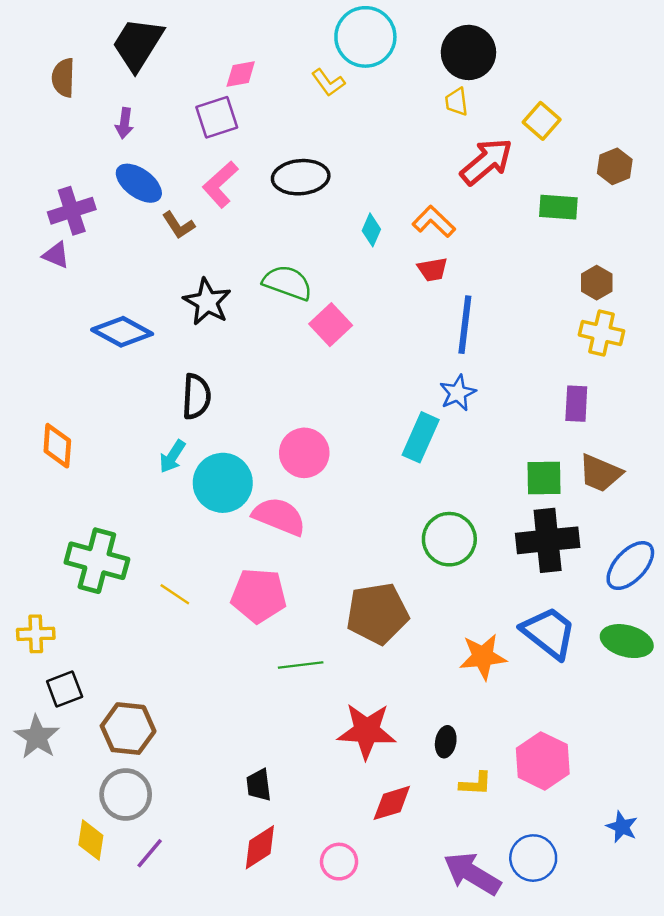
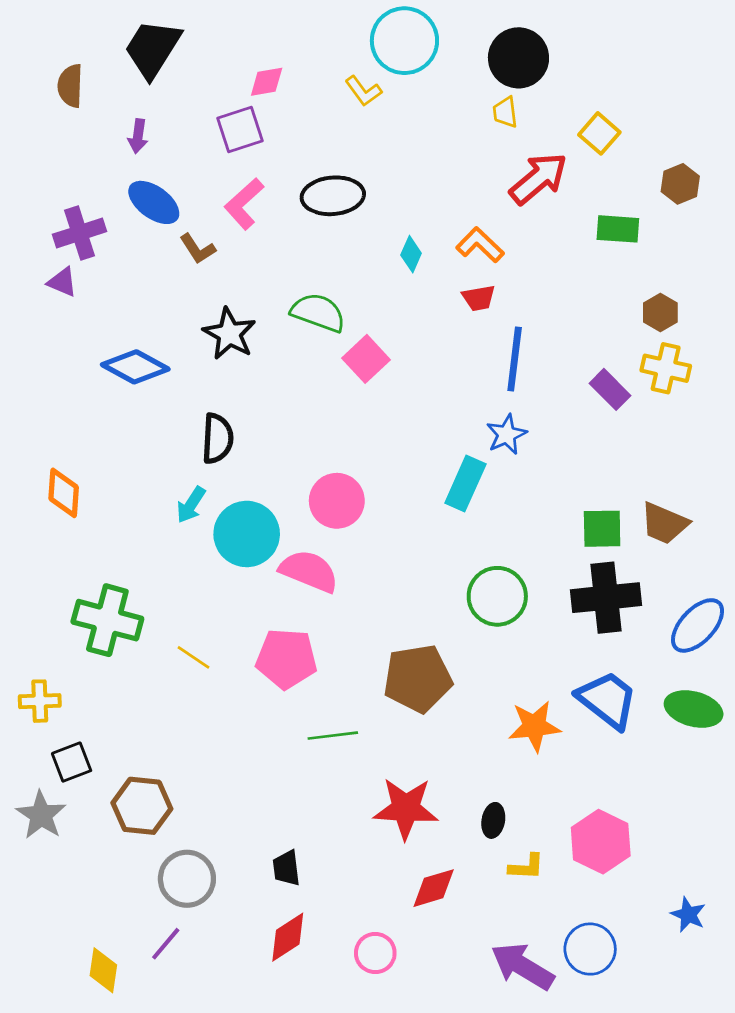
purple rectangle: (576, 404) -> (610, 389), moved, turned -48
gray circle: (126, 794) -> (187, 879), moved
yellow diamond: (91, 840) -> (103, 970), moved

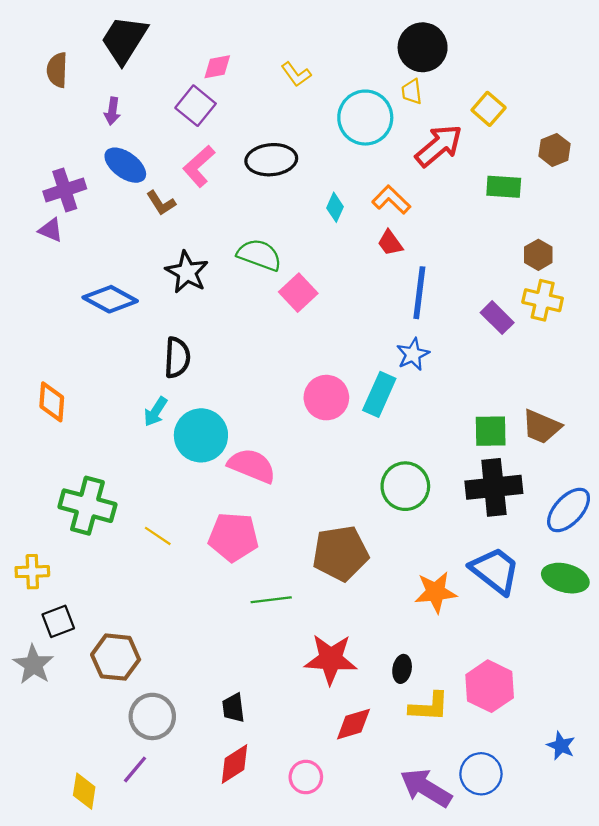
cyan circle: (404, 41) -> (365, 118), moved
purple square: (240, 130) -> (196, 106), turned -33
red trapezoid: (479, 298) -> (390, 243), turned 64
pink circle: (337, 501) -> (326, 398), moved
yellow L-shape: (526, 867) -> (429, 707), size x1.4

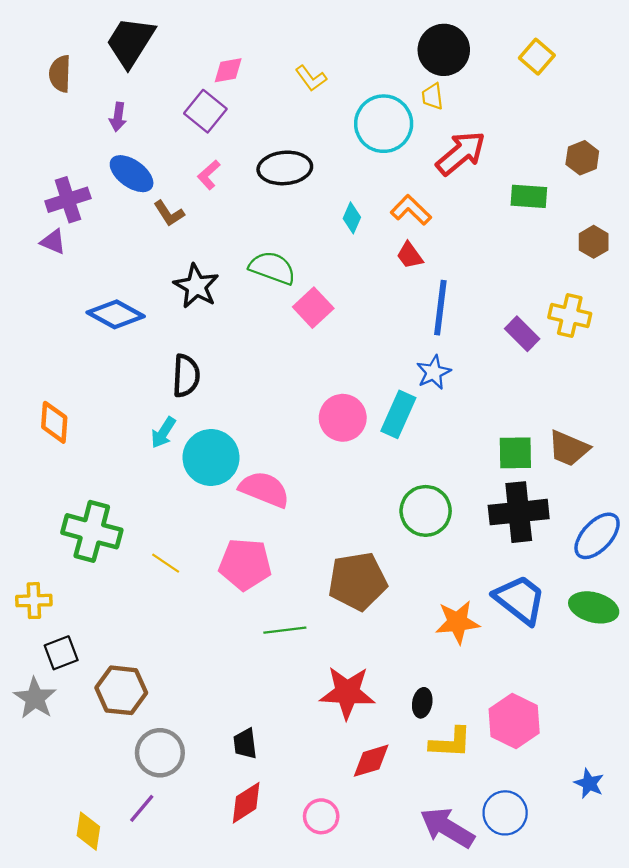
yellow square: (489, 109) -> (537, 57), moved
pink L-shape: (199, 166) -> (209, 175), size x0.7
brown hexagon: (538, 255) -> (594, 242), moved

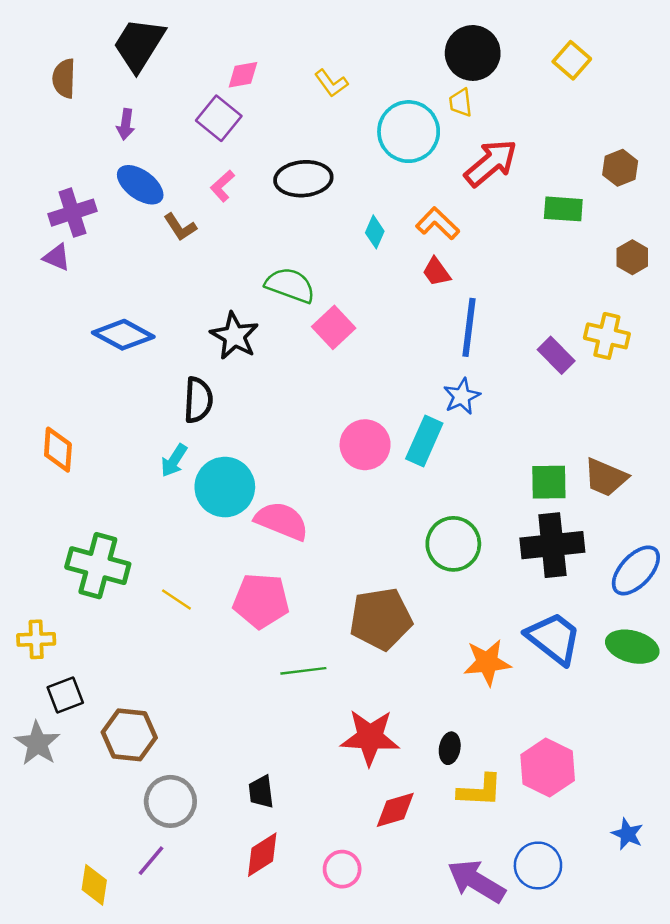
black star: (196, 286) -> (234, 336), moved

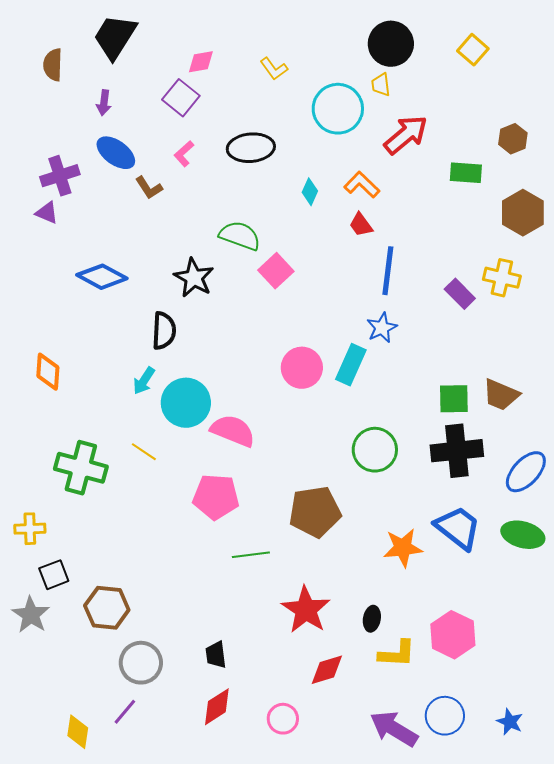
brown hexagon: (632, 257) -> (523, 213), size x1.6
yellow line: (176, 599) -> (144, 452), moved
red star: (370, 737) -> (306, 610), turned 30
blue star: (627, 834) -> (510, 722), moved

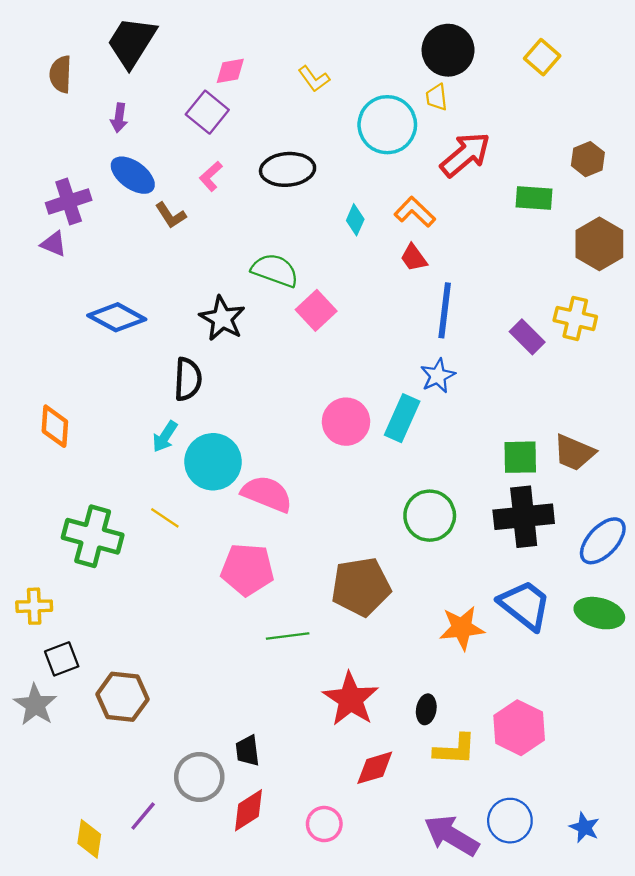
gray circle: (141, 663) -> (199, 777), moved

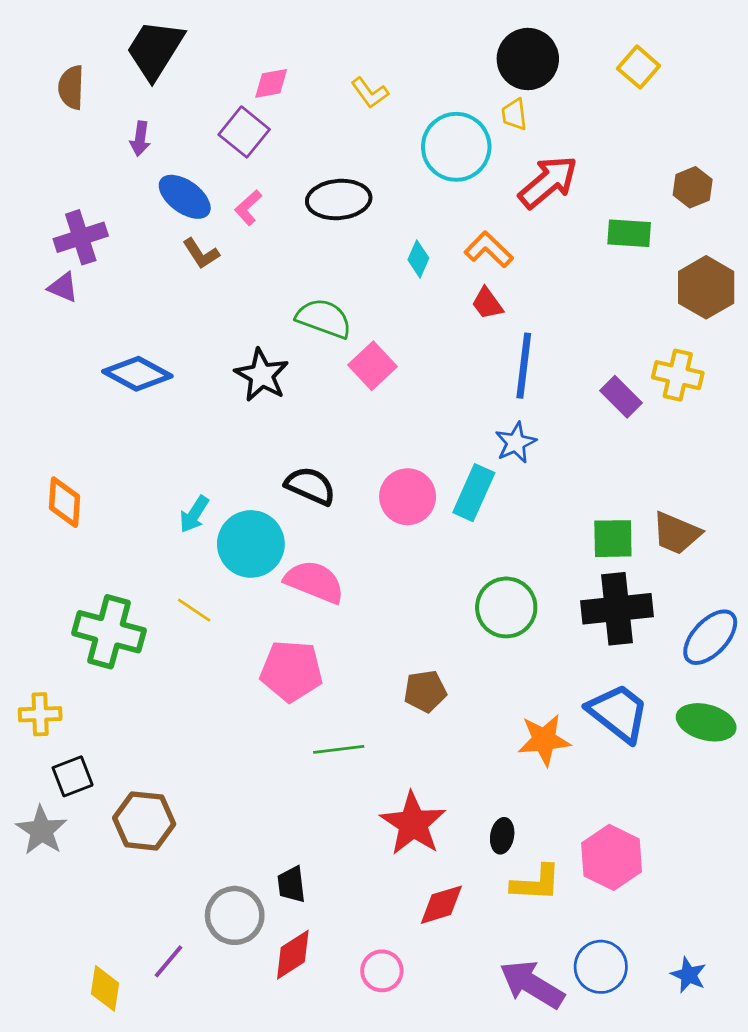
blue ellipse: (133, 175) -> (185, 197), moved
black semicircle: (188, 379) -> (310, 486), moved, turned -69
brown pentagon: (361, 587) -> (425, 691), size x0.6

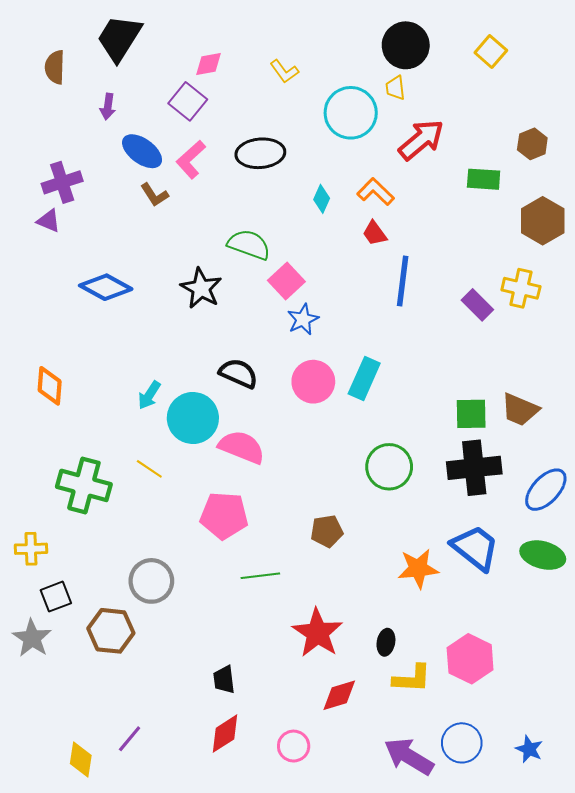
pink L-shape: (248, 208) -> (191, 160), size x1.4
blue star: (516, 443) -> (303, 319), moved
gray circle: (235, 915) -> (151, 581), moved

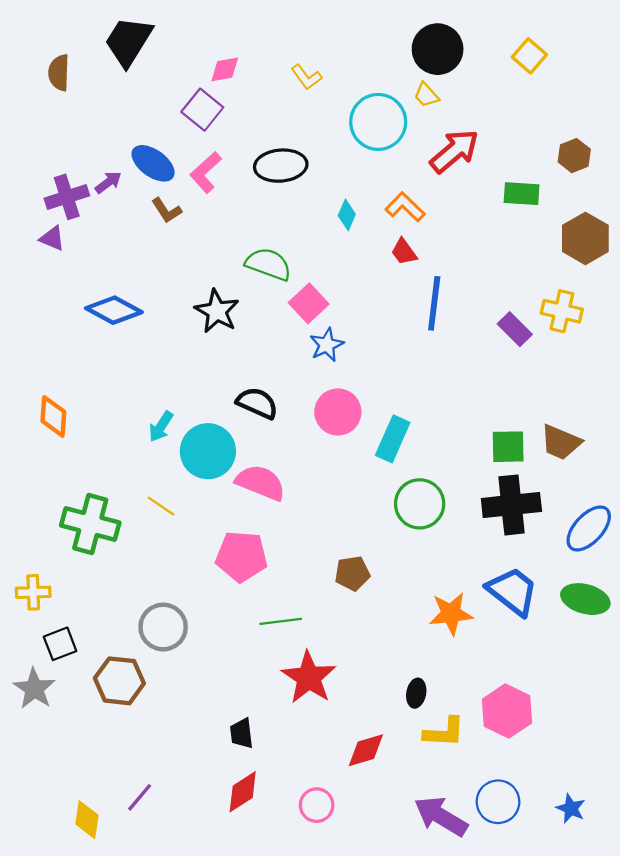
yellow trapezoid: (395, 88) -> (426, 95), turned -35
purple arrow: (108, 107) -> (108, 182), moved, turned -135
cyan rectangle: (364, 379) -> (393, 439), moved
red star: (317, 633) -> (309, 677), moved

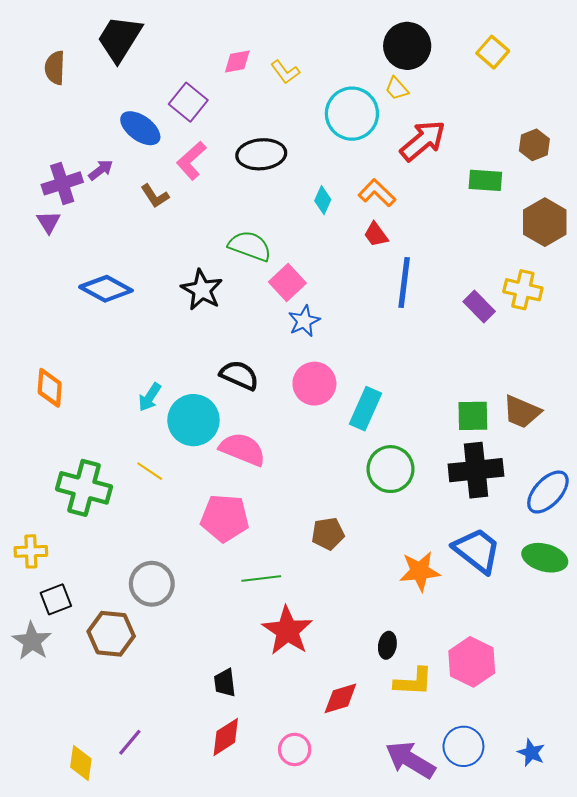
pink diamond: (225, 69) -> (237, 62), moved
blue ellipse: (153, 163) -> (140, 128), moved
purple triangle: (52, 238) -> (49, 222), turned 35

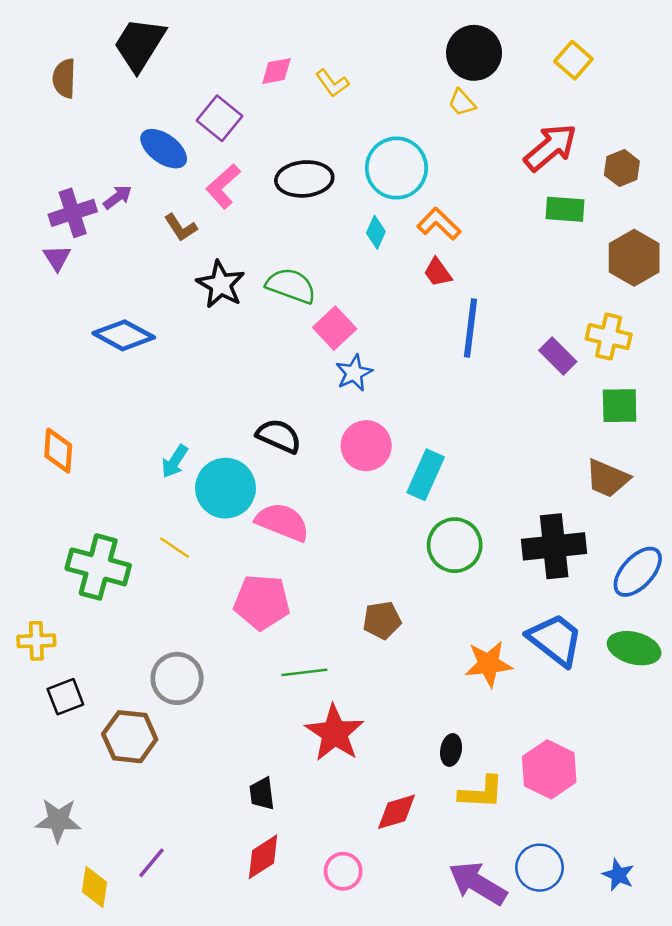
cyan circle: (352, 114) -> (396, 168), moved
red arrow: (423, 141) -> (550, 147), moved
black star: (202, 290) -> (221, 284), moved
green square: (473, 416) -> (620, 406), moved
gray star: (32, 641) -> (58, 820), moved, turned -30

